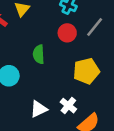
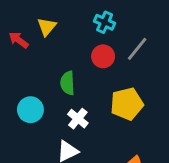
white cross: (68, 106) -> (78, 119), moved

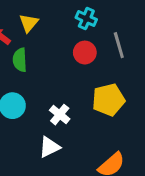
gray line: (137, 49) -> (119, 45), turned -55
green semicircle: (67, 83) -> (20, 60), moved

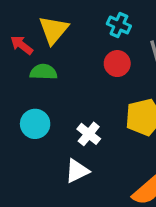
yellow triangle: (29, 23) -> (54, 30), size x1.4
green semicircle: (20, 60) -> (43, 72), turned 95

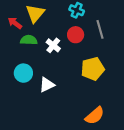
white cross: (89, 134) -> (53, 45), moved
white triangle: (77, 171) -> (47, 85), moved

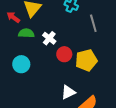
red circle: (76, 35) -> (64, 54), moved
white triangle: (47, 85) -> (68, 92), moved

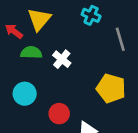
red circle: (64, 54) -> (59, 114), moved
yellow pentagon: (86, 60) -> (111, 88), turned 30

